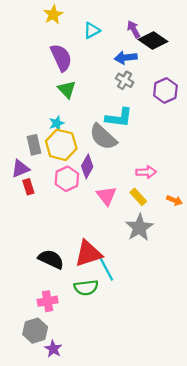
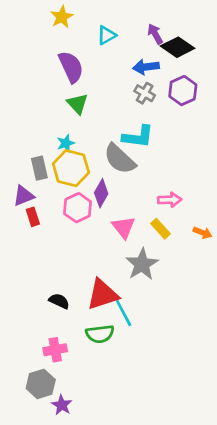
purple hexagon: (165, 90) -> (183, 91), moved
gray star: (139, 228) -> (142, 264), moved
black semicircle: (51, 259) -> (59, 301), size x0.7

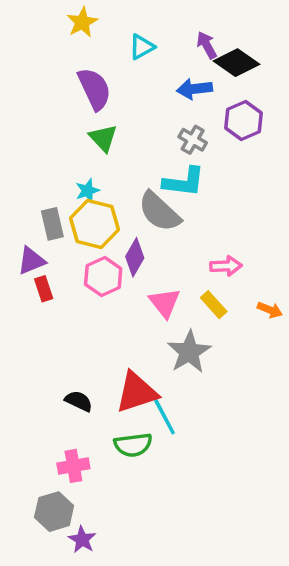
gray cross: (145, 93) -> (193, 140), moved

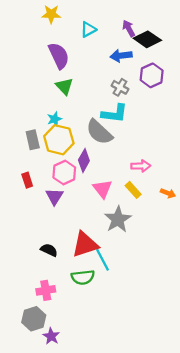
yellow star: (82, 22) -> (51, 14), turned 30
purple triangle: (31, 261) -> (54, 196), moved, turned -36

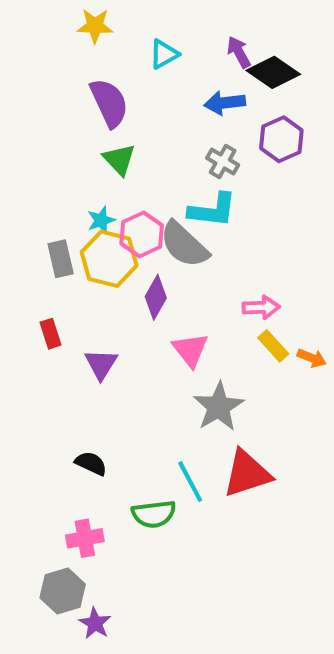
pink hexagon: (64, 172) -> (142, 234), moved
yellow rectangle: (133, 190) -> (273, 346), moved
red triangle: (85, 245) -> (247, 473), moved

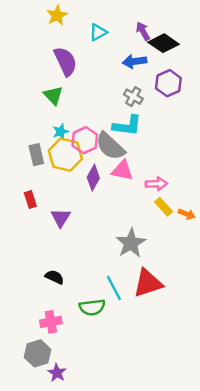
yellow star: (95, 26) -> (57, 15), turned -30
green triangle: (119, 160) -> (53, 95), moved
pink triangle: (190, 350) -> (122, 170), moved, turned -40

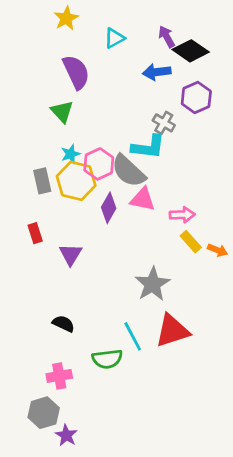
gray cross: (133, 97) -> (164, 123), moved

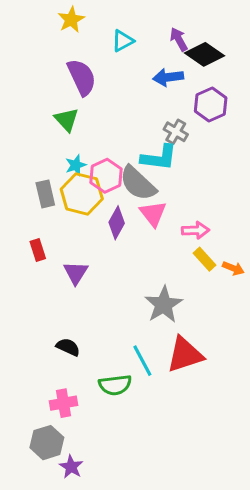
pink triangle: (143, 199) -> (153, 214), turned 40

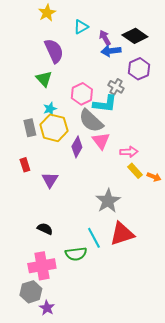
purple arrow: (179, 39) -> (105, 38), moved
pink hexagon: (106, 176) -> (82, 94), moved
pink cross: (64, 403) -> (42, 266), size x1.5

